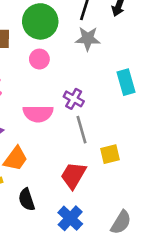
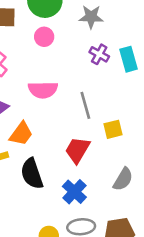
purple cross: (74, 99) -> (99, 54), moved
black semicircle: (27, 200) -> (32, 174), size x1.4
gray semicircle: (121, 222) -> (123, 179), moved

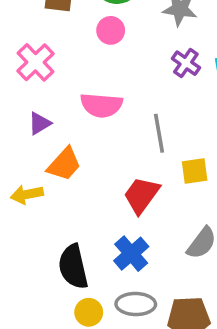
black semicircle: (32, 174) -> (73, 267), moved

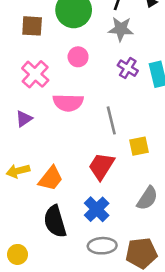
pink circle: (111, 30) -> (78, 57), moved
pink cross: (36, 62) -> (35, 74), moved
orange trapezoid: (64, 164) -> (51, 178), moved
yellow circle: (89, 312) -> (17, 254), moved

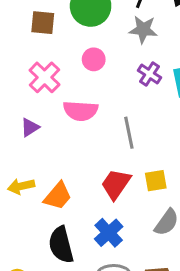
yellow square: (139, 146) -> (156, 181), moved

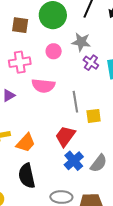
gray star: (143, 30) -> (81, 42), moved
pink cross: (44, 77) -> (20, 62), turned 35
yellow square: (156, 181) -> (94, 116), moved
blue cross: (109, 233) -> (74, 161), moved

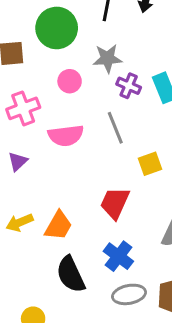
gray line: (75, 102) -> (115, 128), moved
blue cross: (74, 161) -> (118, 256), moved

